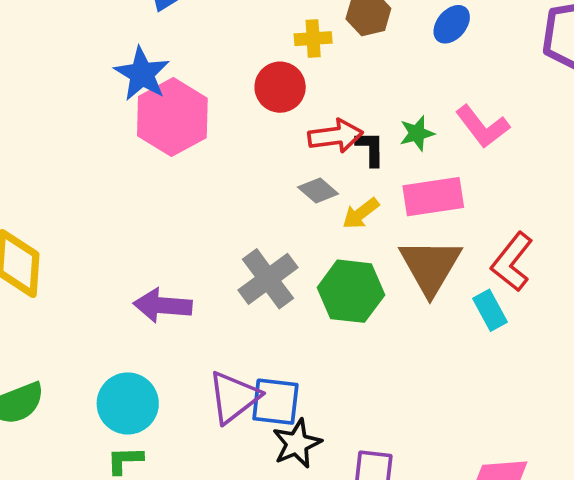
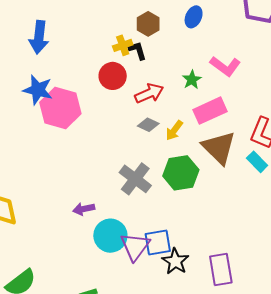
black L-shape: (370, 149) -> (137, 50), moved
purple arrow: (163, 305) -> (84, 209), size x0.7
cyan circle: (128, 403) -> (110, 236), moved

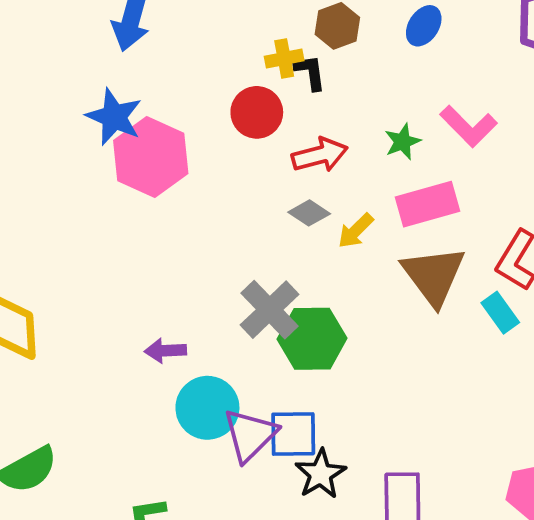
green hexagon: (181, 173) -> (312, 339), moved

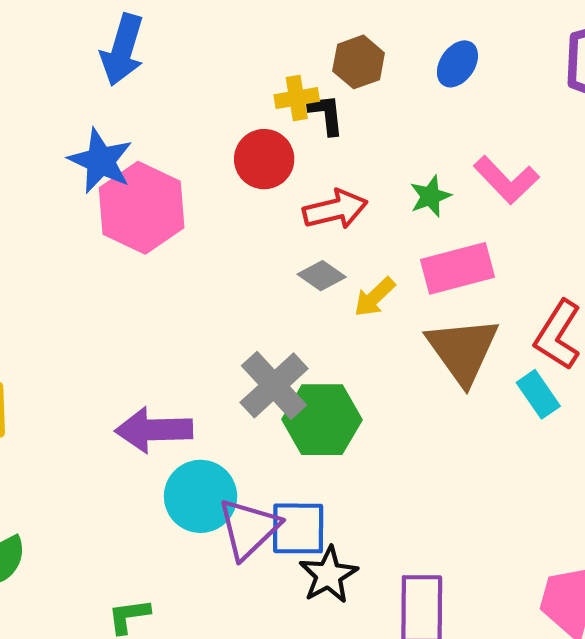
purple arrow: (165, 351) -> (154, 430), size x1.6

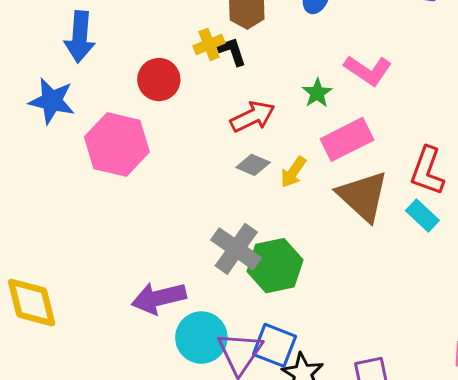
red circle: (264, 159) -> (159, 80), moved
blue star: (101, 161) -> (52, 101), moved
blue square: (298, 528) -> (275, 345), turned 33

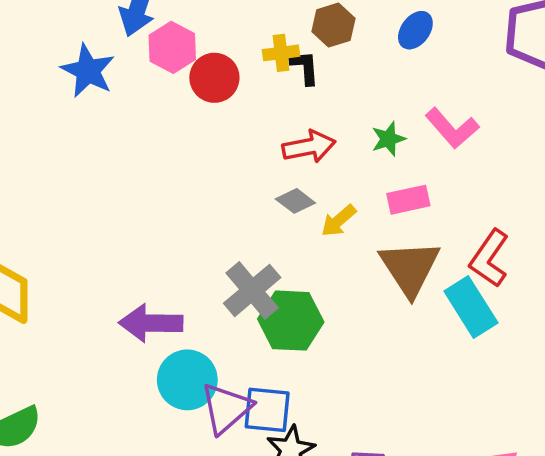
pink rectangle: (347, 139) -> (408, 200), size x0.7
pink hexagon: (117, 144) -> (172, 47), moved, size x0.7
cyan rectangle: (422, 215) -> (471, 307), size x1.5
blue square: (275, 345) -> (267, 410), turned -30

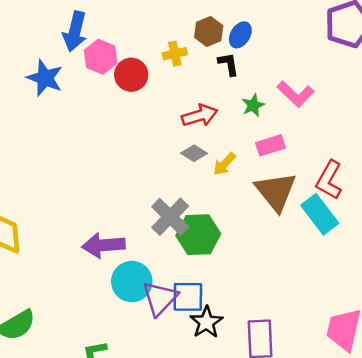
blue ellipse: (415, 30) -> (240, 35), moved
black L-shape: (305, 67) -> (228, 64), moved

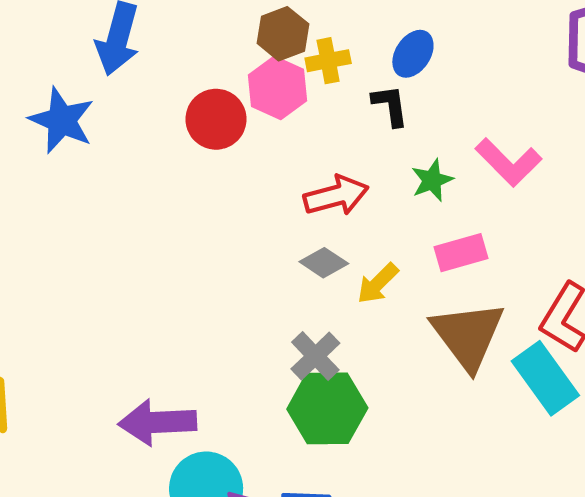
brown hexagon: (209, 31) -> (283, 34), moved
yellow cross: (175, 54) -> (328, 61), moved
pink hexagon: (101, 57) -> (277, 88), moved
gray cross: (170, 217) -> (315, 356), moved, size x0.7

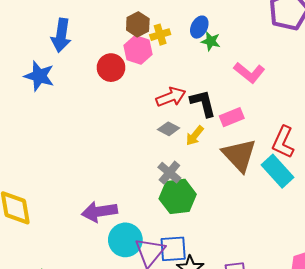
black L-shape: (390, 105) -> (203, 103), moved, size x1.4
green star: (432, 180) -> (211, 41), moved, turned -30

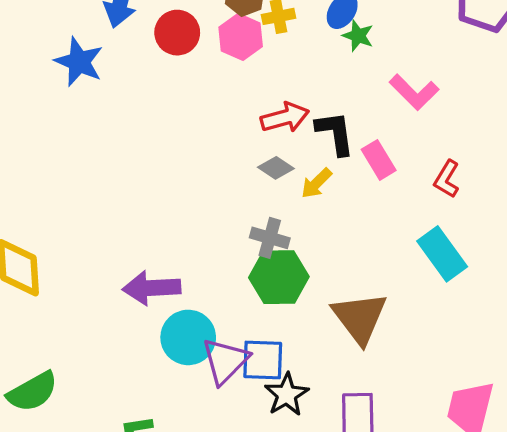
red circle: (111, 68) -> (177, 33), moved
pink rectangle: (232, 117) -> (379, 160), turned 75
red L-shape: (283, 142) -> (447, 179), moved, size x0.7
brown triangle: (239, 155) -> (360, 318), moved
gray cross: (169, 173) -> (270, 238), turned -30

